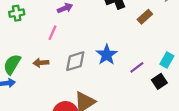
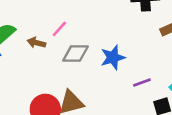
pink line: (53, 33) -> (59, 29), moved

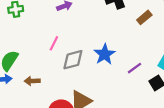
brown arrow: (36, 43) -> (32, 81), moved

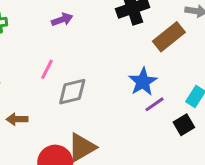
brown rectangle: (144, 17) -> (169, 37), size x1.5
blue star: (105, 54) -> (143, 82), moved

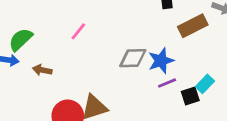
gray diamond: (72, 92) -> (133, 58), moved
black square: (184, 125) -> (190, 96), moved

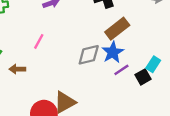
brown rectangle: (193, 26) -> (117, 29), moved
brown arrow: (42, 70) -> (17, 69), moved

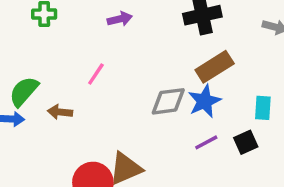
cyan rectangle: (153, 64) -> (263, 108), moved, turned -35
purple line: (121, 70) -> (206, 142), moved

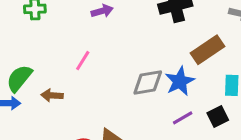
brown rectangle: (215, 67) -> (208, 50), moved

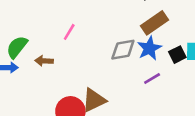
brown rectangle: (208, 50) -> (154, 23), moved
black square: (218, 116) -> (177, 55), moved

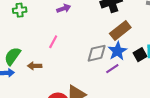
purple line: (152, 78) -> (112, 69), moved

